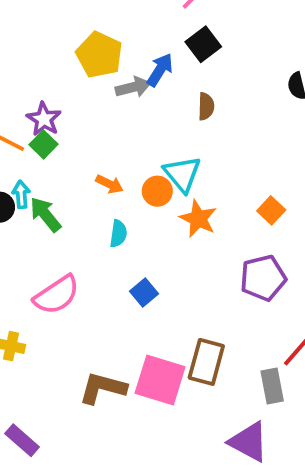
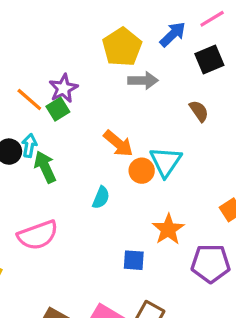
blue arrow: (160, 70) -> (173, 34), moved
brown semicircle: (206, 106) -> (199, 111), turned -50
orange arrow: (109, 184) -> (118, 144), moved, size x1.4
orange star: (198, 219) -> (168, 229), moved
blue square: (144, 292) -> (134, 260), moved, turned 30

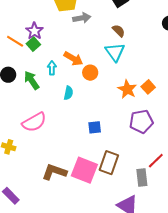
cyan arrow: (29, 145) -> (52, 68), moved
cyan triangle: (166, 162) -> (115, 52), moved
orange star: (168, 229) -> (127, 89), moved

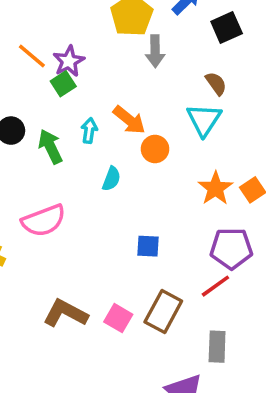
gray arrow: (82, 18) -> (155, 51), turned 90
orange line: (15, 41) -> (32, 56), moved
red line: (156, 161) -> (215, 286), moved
pink square: (84, 170) -> (118, 318), size x0.6

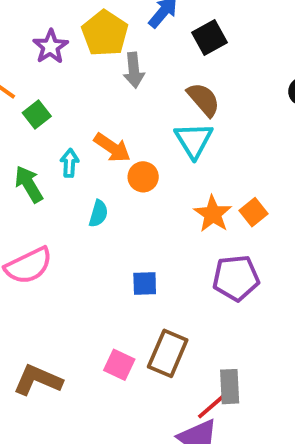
purple star: (69, 61) -> (51, 47), moved
brown semicircle: (216, 83) -> (203, 100), size x1.4
red line: (215, 286) -> (212, 406), moved
brown L-shape: (65, 313) -> (38, 380), moved

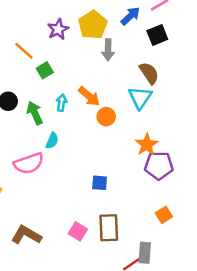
orange square: (253, 212) -> (164, 215), moved
cyan semicircle: (98, 214) -> (52, 141), moved
purple pentagon: (236, 278) -> (159, 166), moved
brown rectangle: (168, 353) -> (109, 228), turned -32

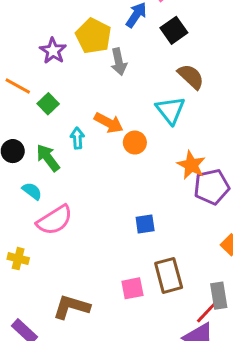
brown semicircle: (149, 73) -> (191, 77), moved
cyan semicircle: (52, 141) -> (32, 191), moved, turned -63
pink square: (78, 231) -> (132, 288), turned -30

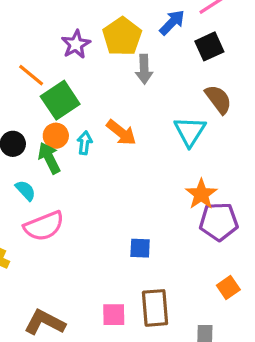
green square: (48, 104) -> (60, 100), size x1.6
orange circle: (135, 143) -> (56, 136), moved

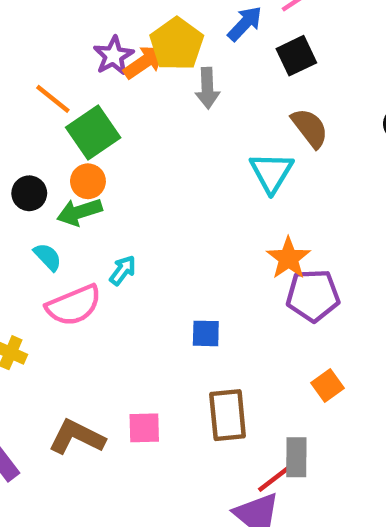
orange arrow: (121, 133) -> (144, 62), moved, turned -72
cyan arrow: (85, 143) -> (123, 270), moved, turned 30
green arrow: (49, 158) -> (79, 212), turned -80
pink square: (114, 315) -> (144, 428), moved

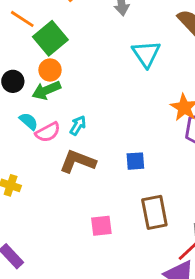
cyan triangle: (271, 172) -> (146, 54), moved
pink semicircle: (74, 305) -> (48, 132), moved, size x0.7
brown L-shape: (77, 437) -> (78, 162), moved

